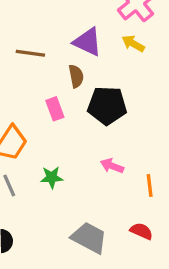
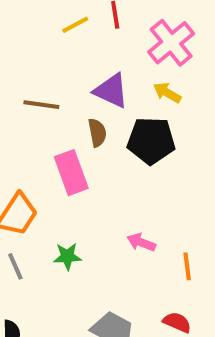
black pentagon: (107, 106) -> (151, 141), moved
pink rectangle: (55, 109) -> (71, 173), size x1.5

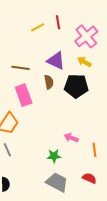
pink rectangle: (71, 173) -> (24, 95), moved
green star: (67, 256) -> (54, 156), moved

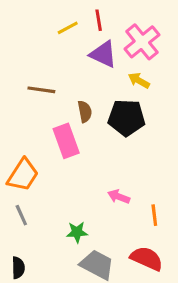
purple triangle: (56, 61) -> (103, 54), moved
pink rectangle: (24, 95) -> (66, 141), moved
green star: (54, 156) -> (77, 232), moved
red semicircle: (89, 178) -> (147, 258), size x1.5

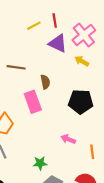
black pentagon: (126, 118) -> (81, 102), moved

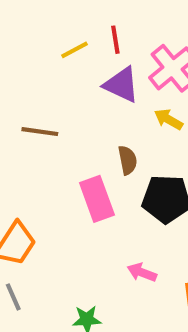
brown semicircle: (45, 82) -> (128, 160), moved
pink rectangle: (33, 102) -> (97, 199), moved

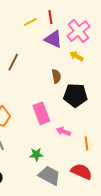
brown line: (40, 132) -> (13, 62), turned -72
pink rectangle: (97, 199) -> (41, 113), moved

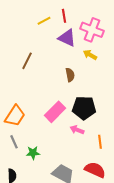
pink cross: (78, 31) -> (92, 30), turned -30
black pentagon: (75, 95) -> (84, 108), moved
pink rectangle: (41, 113) -> (55, 112), turned 65
green star: (36, 154) -> (33, 153), moved

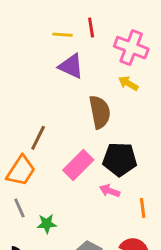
yellow line: (44, 21) -> (62, 35), turned 32
purple triangle: (67, 38) -> (71, 66), moved
brown line: (27, 61) -> (38, 138), moved
brown semicircle: (70, 75) -> (100, 112), size x1.6

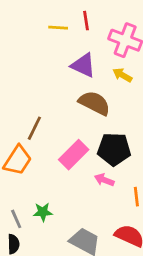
purple triangle: (71, 66) -> (83, 65), moved
brown semicircle: (100, 112) -> (94, 103), turned -52
gray line: (19, 208) -> (16, 219), moved

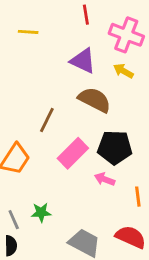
yellow line: (58, 28) -> (28, 32), moved
brown line: (34, 128) -> (47, 120), moved

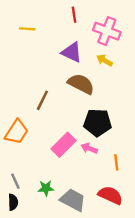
pink rectangle: (73, 153) -> (63, 145), moved
green star: (41, 212) -> (46, 188), moved

